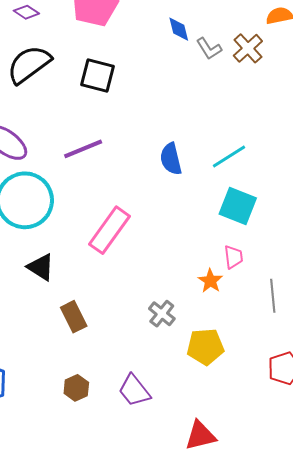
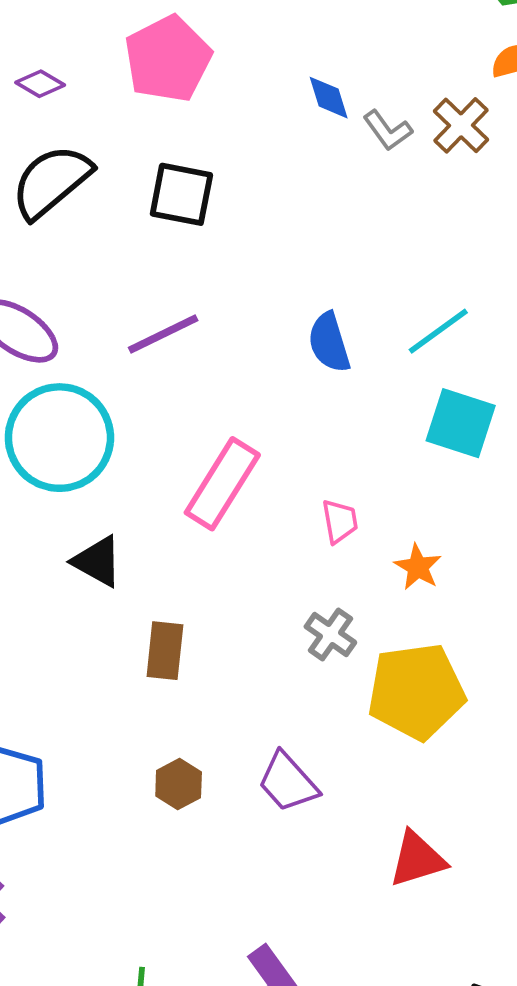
pink trapezoid: (233, 257) -> (340, 521), moved
brown rectangle: (74, 317) -> (165, 651), turned 36
yellow pentagon: (205, 347) -> (416, 691), size x1.4

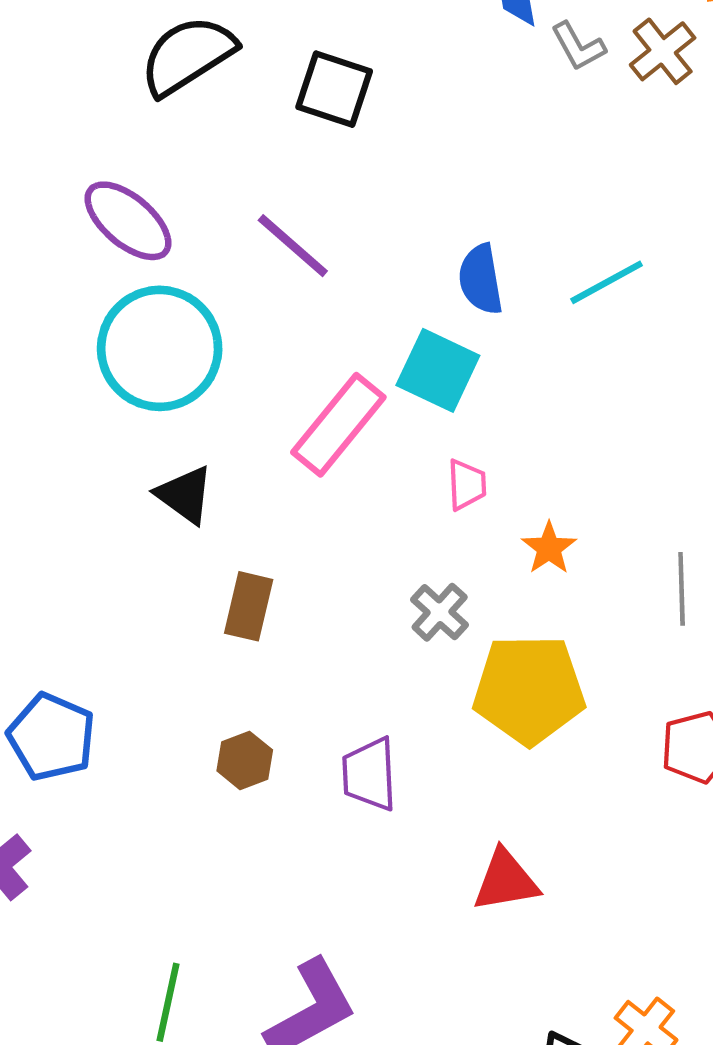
purple line: (163, 334) -> (293, 246), turned 60
cyan square: (461, 423) -> (438, 370), moved
purple trapezoid: (288, 782) -> (369, 774), turned 32

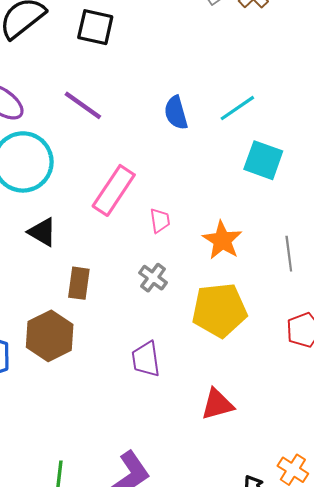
cyan square: (438, 370) -> (263, 160), moved
pink trapezoid: (467, 485) -> (160, 221), moved
orange star: (549, 548) -> (222, 240), size x1.5
gray cross: (440, 612) -> (153, 278), moved
brown hexagon: (245, 760) -> (50, 336), moved, size x1.8

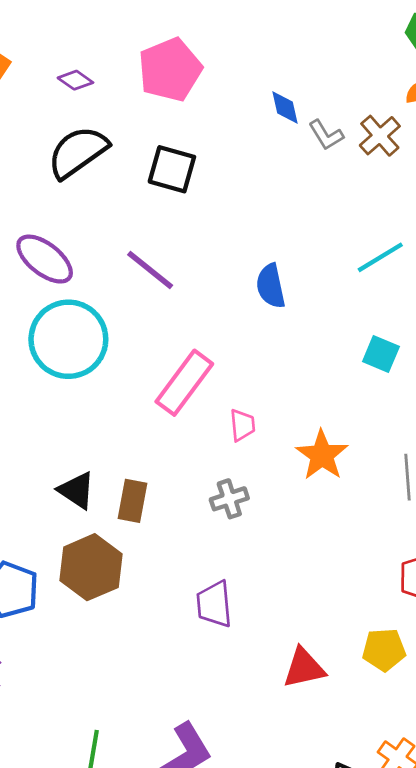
cyan line: (237, 108) -> (380, 257), moved
cyan square: (263, 160) -> (381, 354), size x0.7
black triangle: (42, 232) -> (77, 490), moved
gray cross: (153, 278) -> (229, 499), turned 32
yellow pentagon: (219, 310) -> (384, 650), moved, size x0.6

